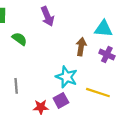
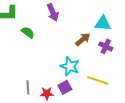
brown arrow: (81, 47) -> (83, 39), turned 42
gray line: (16, 86) -> (28, 87), moved

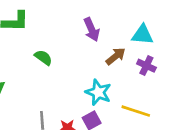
purple arrow: (53, 12) -> (92, 29), moved
green semicircle: (28, 32) -> (43, 58), moved

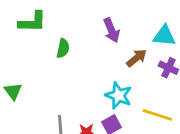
green semicircle: (43, 58) -> (63, 48), moved, turned 66

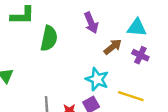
green semicircle: (63, 48) -> (49, 38), size x1.5

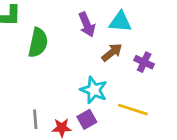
cyan triangle: (137, 28) -> (120, 22), moved

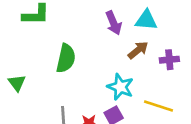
green semicircle: (38, 43) -> (66, 58), moved
purple cross: (144, 62) -> (169, 60), turned -30

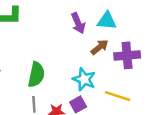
green semicircle: (66, 58) -> (36, 75), moved
purple cross: (169, 60) -> (127, 55), size x1.5

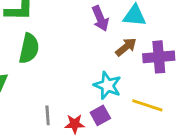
green semicircle: (36, 75) -> (29, 48), moved

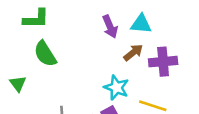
green semicircle: (29, 48) -> (45, 54), turned 136

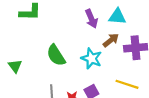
green semicircle: (45, 54) -> (56, 55), moved
cyan star: (116, 88) -> (91, 59), moved

